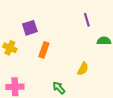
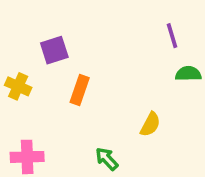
purple line: (87, 20) -> (172, 36), moved

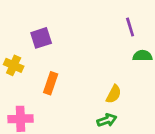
orange rectangle: (80, 90) -> (51, 83), moved
green arrow: (107, 159) -> (107, 120), moved, turned 114

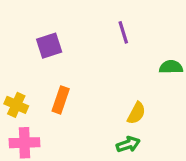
purple line: (130, 27) -> (123, 32), moved
yellow cross: (14, 65) -> (16, 105), moved

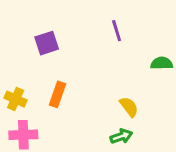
yellow semicircle: (136, 113) -> (129, 107), turned -65

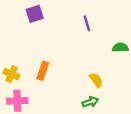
purple square: (47, 43) -> (35, 14), moved

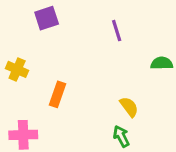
yellow cross: (11, 74) -> (17, 69), moved
green arrow: (90, 102) -> (121, 136), turned -98

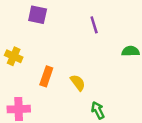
purple square: (47, 18) -> (38, 15), turned 30
yellow semicircle: (129, 107) -> (78, 83), moved

